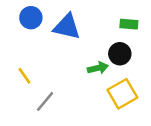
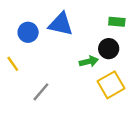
blue circle: (31, 18) -> (28, 32), moved
yellow line: (24, 76) -> (13, 64), moved

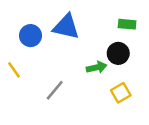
yellow square: (111, 85) -> (121, 93), size x0.7
gray line: (41, 92) -> (55, 90), moved

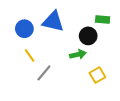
black circle: (118, 53) -> (88, 36), moved
yellow line: (14, 70) -> (30, 55), moved

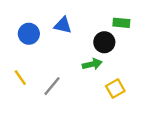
blue triangle: (53, 22) -> (63, 25), size x0.7
yellow line: (30, 55) -> (20, 78), moved

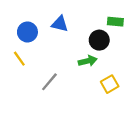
yellow line: (20, 78) -> (19, 59), moved

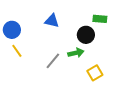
blue circle: (27, 32) -> (12, 30), moved
gray line: (49, 82) -> (53, 61), moved

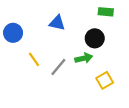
green rectangle: (100, 19) -> (106, 12), moved
yellow line: (17, 51) -> (34, 59), moved

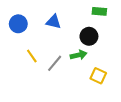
blue circle: (13, 33) -> (18, 24), moved
yellow square: (105, 80) -> (98, 76), turned -35

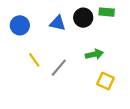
black circle: (89, 36) -> (83, 18), moved
green arrow: (79, 55) -> (94, 54), moved

